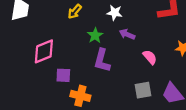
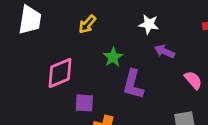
yellow arrow: (75, 12) -> (87, 24), moved
green star: (95, 35) -> (113, 57), moved

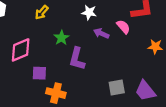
pink semicircle: (193, 80) -> (123, 27), moved

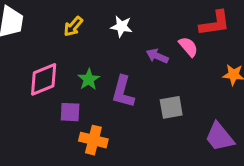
white star: (89, 12) -> (121, 26), moved
green star: (61, 38) -> (89, 79), moved
gray square: (117, 87) -> (171, 107), moved

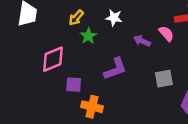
green star: (89, 79) -> (88, 36), moved
purple L-shape: (123, 92) -> (115, 69), turned -125
gray square: (171, 107) -> (164, 79), moved

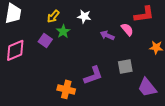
pink diamond: (53, 59) -> (15, 50), moved
purple L-shape: (115, 69) -> (93, 75), moved
purple square: (74, 85) -> (45, 40), moved, turned 32

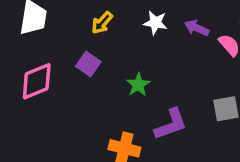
green star: (63, 31) -> (138, 85), moved
purple arrow: (107, 35) -> (197, 28), moved

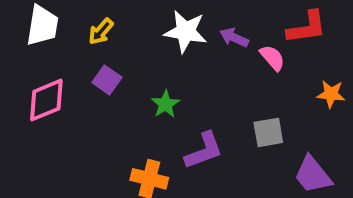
yellow arrow: (102, 23) -> (101, 31), moved
white star: (155, 23) -> (186, 31), size x1.5

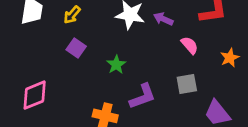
pink semicircle: (272, 58) -> (190, 45), moved
orange star: (331, 94) -> (230, 58), turned -30
pink diamond: (46, 100) -> (35, 95), moved

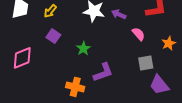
gray square: (187, 84) -> (146, 63), moved
pink diamond: (35, 95) -> (22, 58), moved

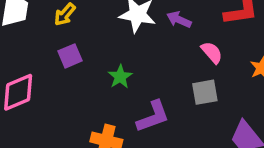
purple square: (53, 36) -> (70, 56), turned 32
gray square: (146, 63) -> (205, 92), moved

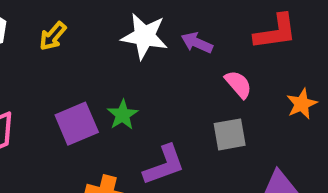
purple square: (70, 56) -> (77, 124), moved, size x1.4

